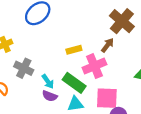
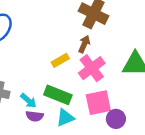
yellow rectangle: (74, 50) -> (60, 60), moved
pink cross: (94, 66) -> (92, 68), moved

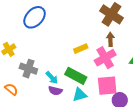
brown arrow: (84, 44) -> (110, 39), moved, turned -32

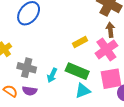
cyan arrow: (52, 78) -> (52, 75), turned 72
purple semicircle: (55, 91) -> (30, 91), moved

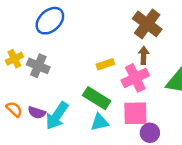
gray cross: (27, 68) -> (38, 66), moved
cyan arrow: (52, 75) -> (57, 116), moved, size x1.6

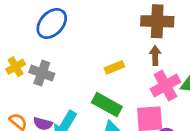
brown cross: (147, 24) -> (157, 21), turned -32
pink cross: (135, 78) -> (165, 86), moved

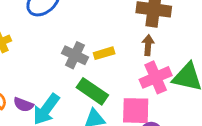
gray cross: (42, 73) -> (75, 55), moved

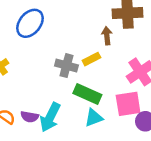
brown arrow: (148, 45) -> (107, 36), moved

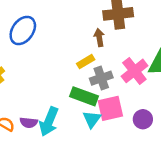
gray cross: (66, 66) -> (101, 78), moved, turned -30
pink square: (128, 104) -> (110, 108), moved
cyan triangle: (94, 118) -> (92, 119), turned -30

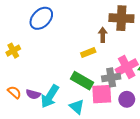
gray cross: (101, 78) -> (111, 77), moved
cyan triangle: (92, 119) -> (77, 107), moved, turned -35
purple circle: (143, 119) -> (127, 99), moved

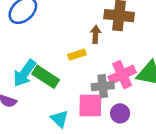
green rectangle: (82, 81) -> (46, 77), moved
cyan arrow: (50, 96) -> (24, 73), moved

